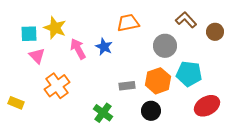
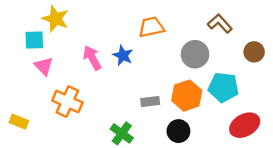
yellow star: (55, 28) -> (56, 19), moved
brown circle: (215, 32) -> (254, 52), moved
orange cross: (57, 86) -> (67, 102), turned -30

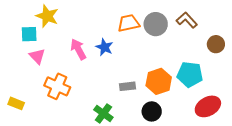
gray circle: (195, 54) -> (156, 24), moved

